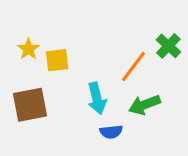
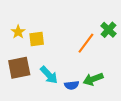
cyan arrow: (97, 98) -> (49, 75), moved, turned -30
green arrow: (145, 105) -> (93, 79), moved

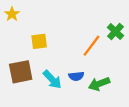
yellow star: (18, 32) -> (12, 14), moved
blue semicircle: (72, 85) -> (76, 76), moved

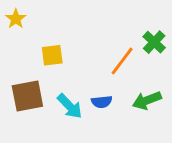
green arrow: (99, 84) -> (147, 100), moved

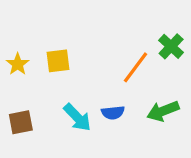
yellow star: (16, 19) -> (18, 64), moved
brown square: (27, 96) -> (21, 122), moved, size x0.7

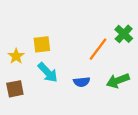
yellow star: (18, 64) -> (16, 56), moved
cyan arrow: (77, 117) -> (48, 72), moved

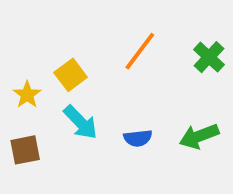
yellow square: (42, 44) -> (71, 75), turned -30
orange line: (98, 49) -> (140, 51), moved

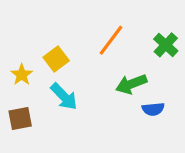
green arrow: (199, 136) -> (131, 84), moved
blue semicircle: (138, 138) -> (153, 109), moved

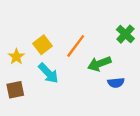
orange line: (111, 40) -> (76, 46), moved

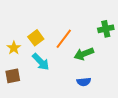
green cross: (125, 34) -> (106, 29), turned 35
blue semicircle: (116, 83) -> (84, 82), moved

